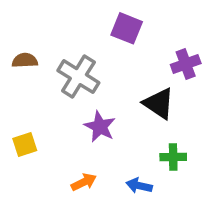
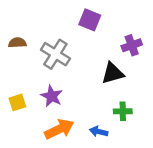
black triangle: (159, 103) -> (113, 73), turned -50
purple star: (100, 127) -> (52, 96), moved
orange arrow: (84, 182) -> (59, 129), size x1.6

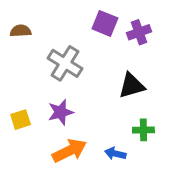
brown semicircle: (17, 43) -> (21, 31), moved
purple cross: (132, 45) -> (139, 32), moved
purple star: (52, 96) -> (61, 112), turned 30

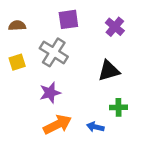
purple square: (105, 23) -> (68, 19), moved, turned -30
purple cross: (139, 32) -> (115, 27), turned -30
yellow square: (21, 120) -> (17, 62), moved

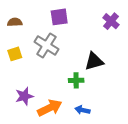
purple cross: (115, 27) -> (111, 21), moved
purple star: (50, 93) -> (24, 96), moved
green cross: (119, 107) -> (76, 80), moved

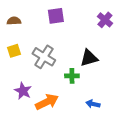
gray cross: (46, 45) -> (44, 57), moved
purple star: (24, 96) -> (23, 91), turned -30
blue arrow: (82, 110) -> (93, 104), moved

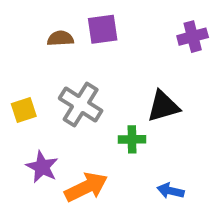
purple cross: (105, 20) -> (193, 37), turned 35
brown semicircle: (14, 21) -> (60, 38), moved
yellow square: (14, 51) -> (24, 110), moved

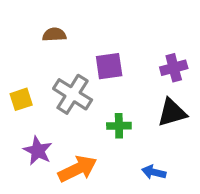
purple square: (103, 29) -> (109, 66), moved
purple cross: (193, 37) -> (174, 68), moved
black triangle: (163, 106) -> (172, 113), moved

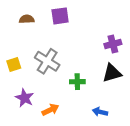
brown semicircle: (54, 35) -> (27, 19), moved
purple square: (109, 66) -> (60, 16), moved
orange arrow: (78, 169) -> (50, 110), size x0.7

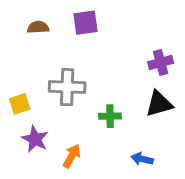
gray cross: (47, 61) -> (67, 87), turned -30
yellow square: (14, 64) -> (20, 104), moved
orange arrow: (50, 110) -> (72, 156), turned -35

